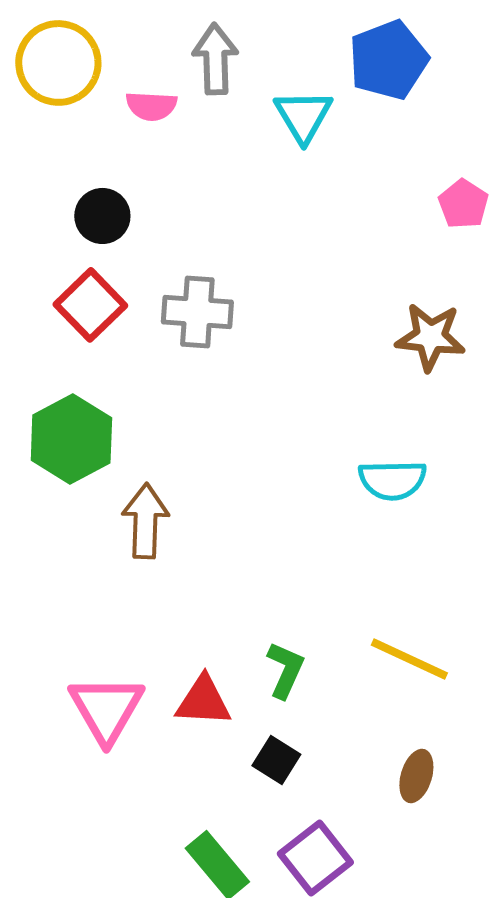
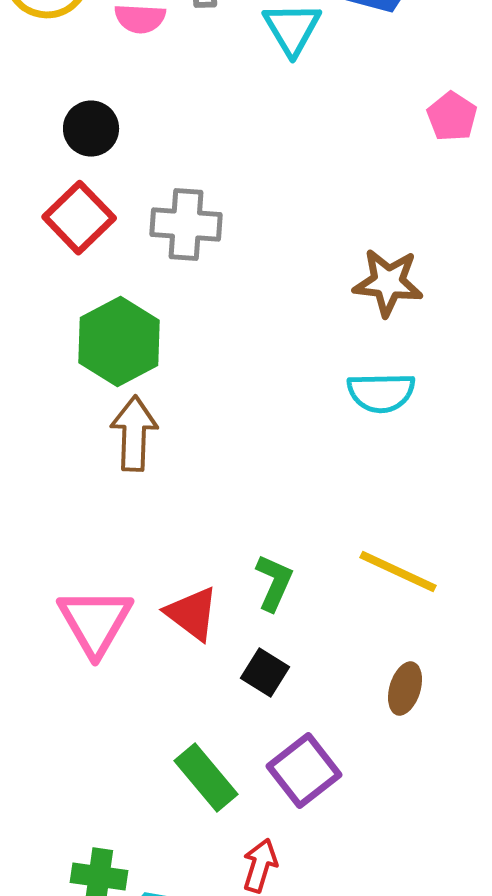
brown star: (430, 337) -> (388, 283), moved
green hexagon: (71, 439) -> (119, 342), moved
red triangle: (203, 701) -> (192, 614), turned 34

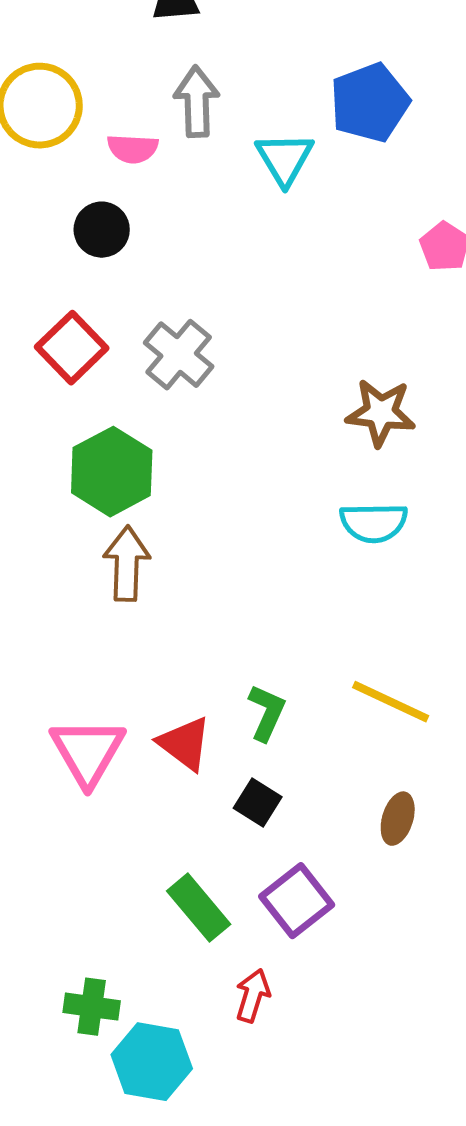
black circle: (91, 129) -> (102, 230), moved
gray cross: (186, 225) -> (179, 355), turned 36

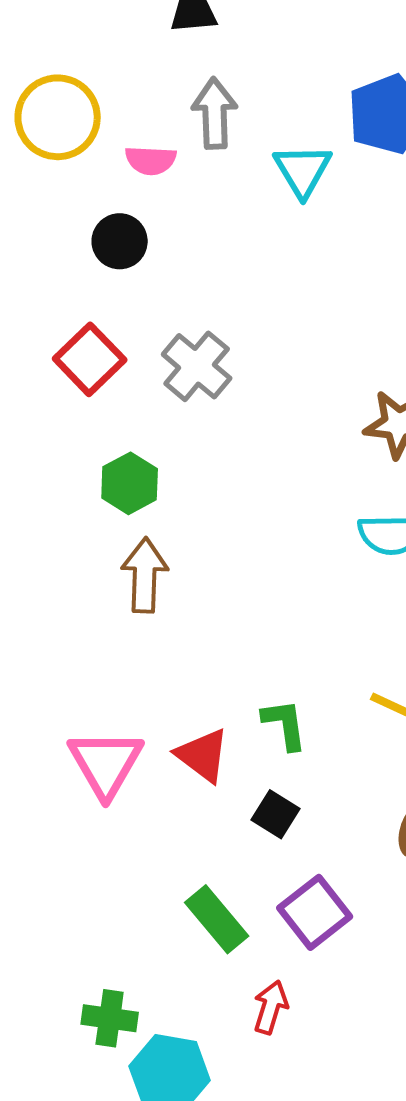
green hexagon: (112, 472) -> (130, 483), size x0.7
green L-shape: (267, 713) -> (285, 724), turned -32

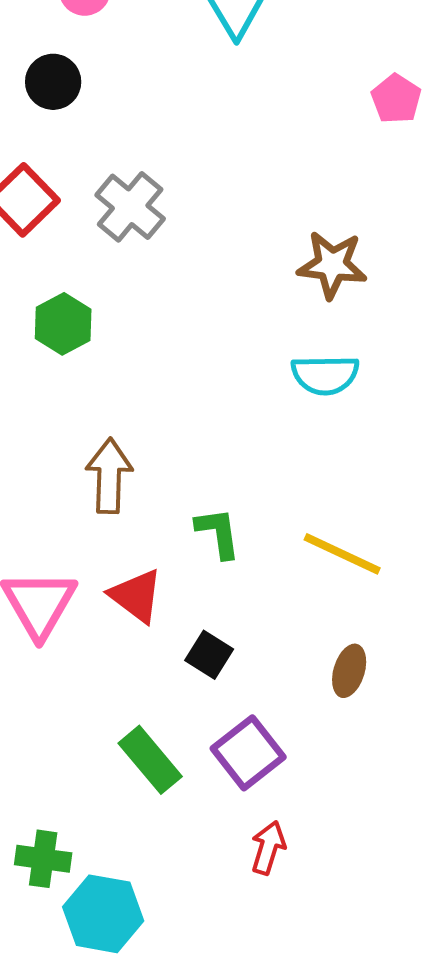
brown arrow: (145, 575) -> (109, 476), moved
green L-shape: (285, 724) -> (218, 533), moved
red arrow: (271, 1007) -> (268, 848), moved

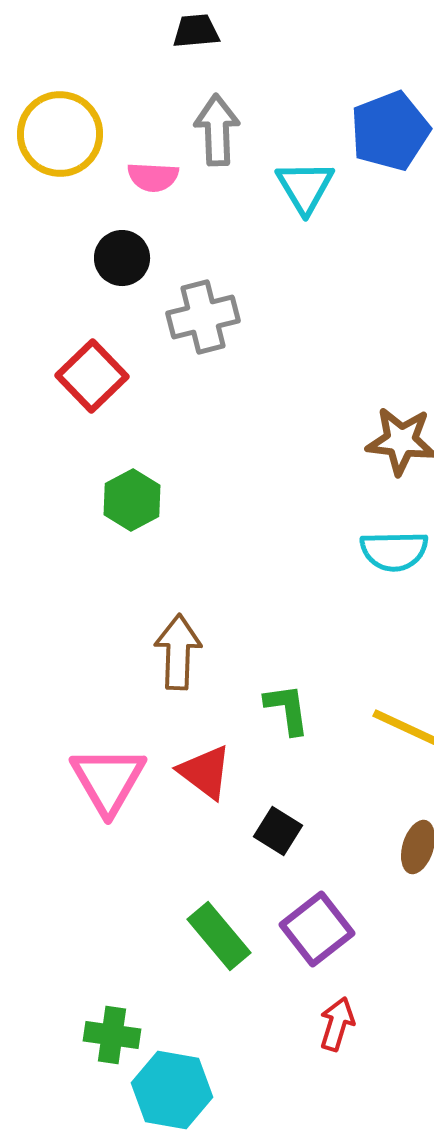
gray cross: (130, 207) -> (203, 317), moved, turned 36

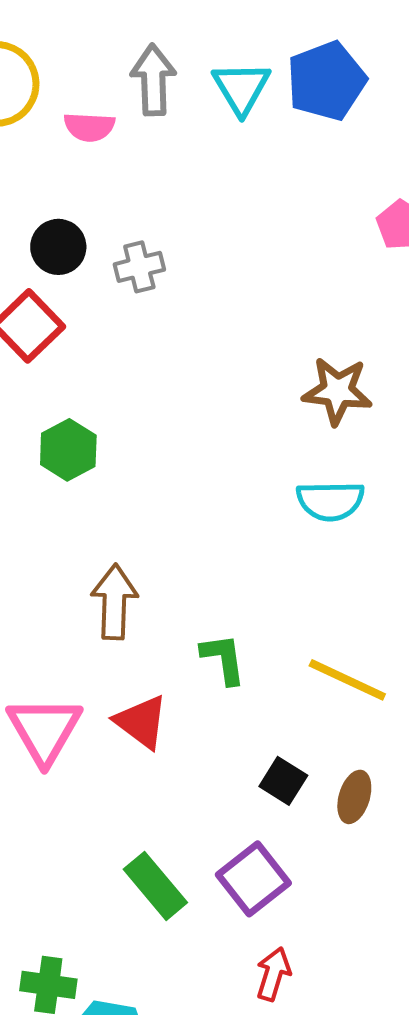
cyan triangle: (305, 187) -> (241, 88), moved
black circle: (122, 258) -> (58, 247), moved
gray cross: (203, 317) -> (139, 267), size x0.7
black square: (278, 831) -> (283, 781), moved

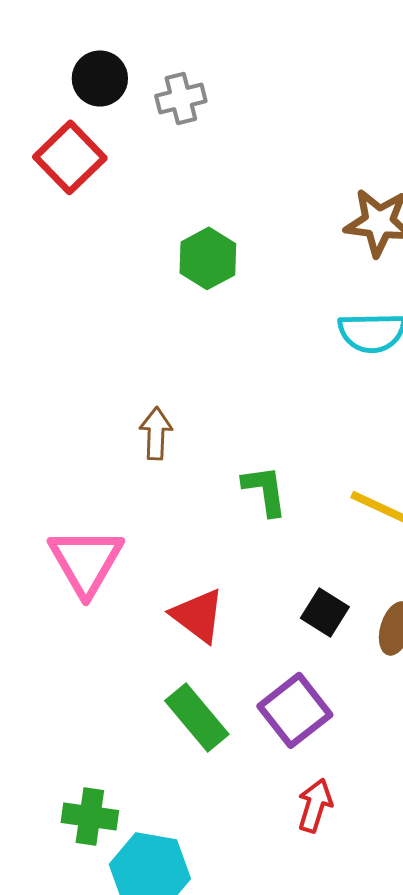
green hexagon: (68, 450) -> (208, 258), moved
brown arrow: (114, 602) -> (156, 433), size x0.7
red triangle: (141, 722) -> (198, 615), moved

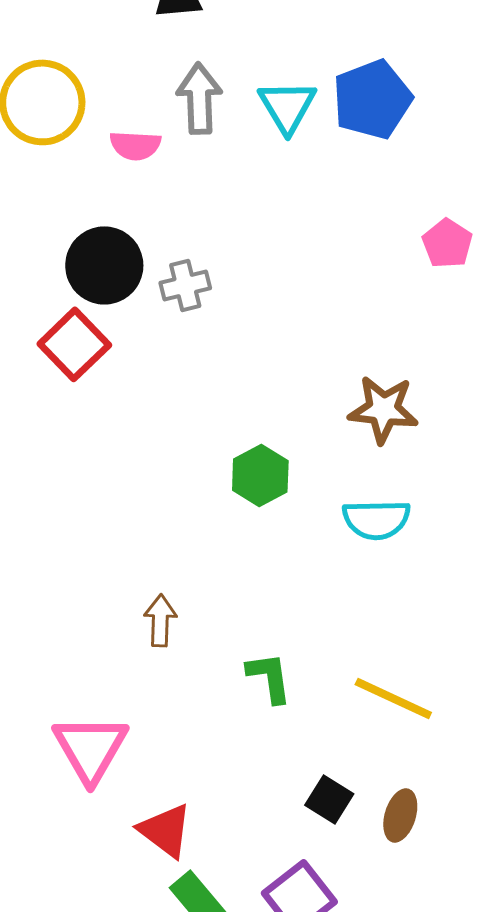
black circle: (100, 78) -> (104, 265), size x1.4
green hexagon: (208, 258) -> (260, 475), moved
red triangle: (198, 615) -> (165, 830), moved

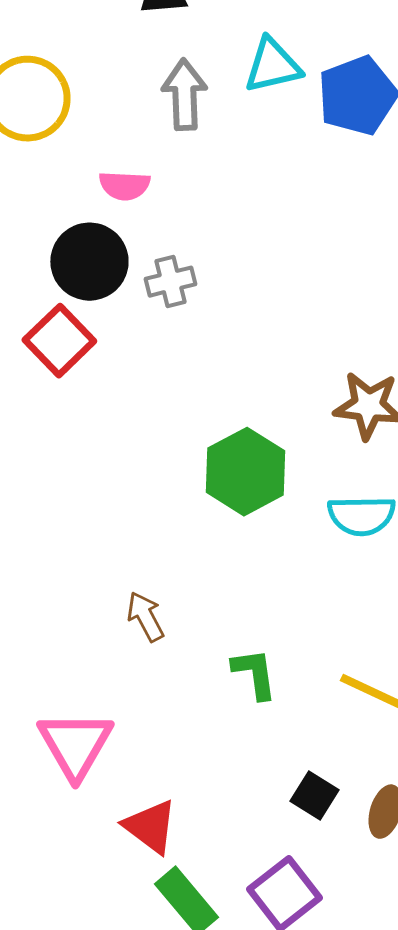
cyan triangle: (287, 106) -> (272, 66), moved, turned 48
pink semicircle: (135, 145) -> (124, 186), moved
green hexagon: (260, 475) -> (245, 472), size x1.4
brown arrow: (160, 620) -> (145, 617), turned -30

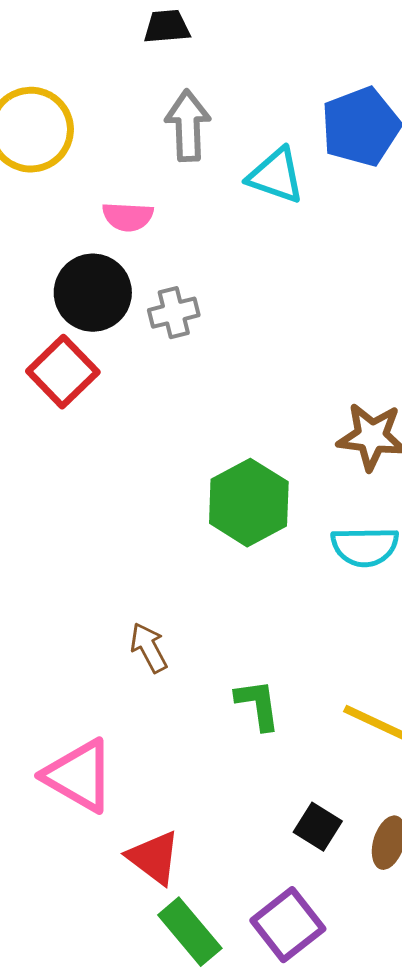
cyan triangle: (272, 66) -> (276, 176), moved, turned 32
pink triangle: (75, 745) -> (79, 776), turned -30

